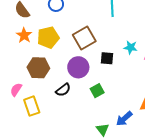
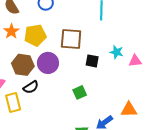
brown square: (84, 38) -> (71, 39), turned 30
purple circle: (78, 67) -> (48, 63), moved
black semicircle: (63, 90) -> (31, 87), moved

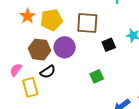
black square: (92, 61) -> (109, 45), turned -32

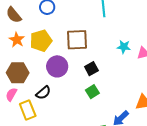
black square: (109, 45) -> (91, 69), moved
brown hexagon: (39, 50) -> (18, 73), moved

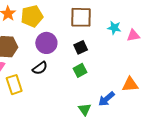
brown square: (77, 40) -> (81, 17), moved
black semicircle: (43, 93) -> (40, 68), moved

